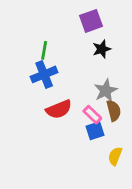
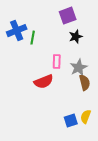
blue cross: (44, 74) -> (17, 31), moved
pink rectangle: (92, 115) -> (57, 62), moved, turned 48
blue square: (95, 131) -> (71, 121), moved

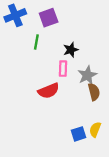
purple square: (68, 16) -> (49, 18), moved
blue cross: (17, 31) -> (15, 15), moved
black star: (76, 37) -> (71, 50), moved

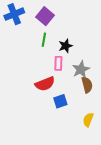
purple square: (49, 18) -> (45, 16), turned -30
green line: (36, 42) -> (44, 40), moved
blue square: (78, 134) -> (60, 101), moved

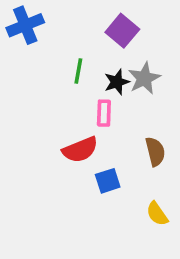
purple square: (45, 16) -> (122, 31), moved
gray star: (81, 69) -> (144, 78), moved
yellow semicircle: (88, 120) -> (157, 214), turned -56

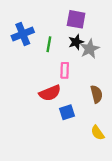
blue cross: (25, 25) -> (23, 34), moved
purple square: (122, 31) -> (76, 19), turned -30
black star: (117, 82) -> (76, 42), moved

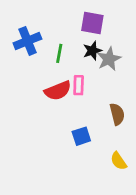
red semicircle: (50, 93) -> (58, 91), moved

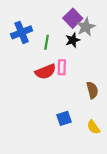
purple square: (92, 23) -> (73, 18), turned 36
gray star: (109, 59) -> (86, 27), moved
blue square: (81, 136) -> (64, 118), moved

